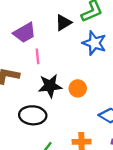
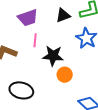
black star: (50, 86) -> (53, 56), moved

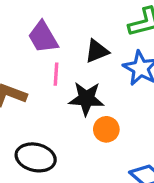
black triangle: (63, 15) -> (97, 51), moved
purple trapezoid: (28, 18) -> (43, 37), turned 80

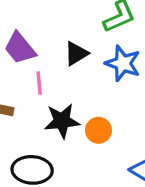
black star: (86, 99) -> (62, 121), moved

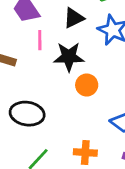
black star: (62, 121) -> (69, 57), moved

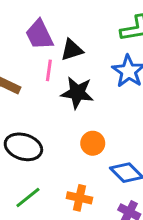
black triangle: (74, 18) -> (72, 50), moved
orange circle: (87, 85) -> (93, 143), moved

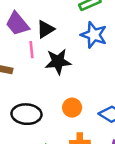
orange circle: (93, 143) -> (72, 108), moved

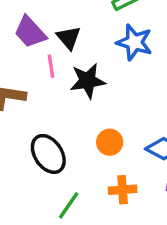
black triangle: (45, 29) -> (69, 38), turned -36
black ellipse: (26, 114) -> (48, 154), turned 56

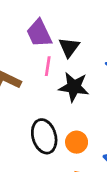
black ellipse: (48, 154) -> (44, 136), moved

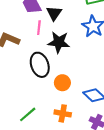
black ellipse: (44, 136) -> (40, 65), moved

